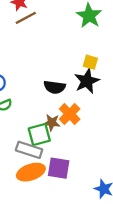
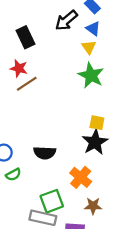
black semicircle: (55, 87) -> (45, 153), moved
brown star: (52, 123) -> (93, 206), moved

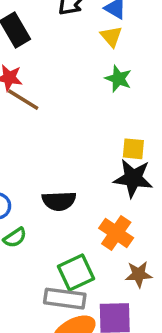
green star: (91, 75) -> (118, 79), size x0.7
brown line: (27, 84) -> (23, 100), turned 70
black star: (95, 142) -> (133, 178), turned -30

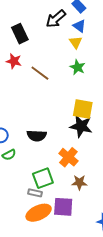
brown line: (23, 100) -> (40, 73), moved
yellow square: (133, 149) -> (83, 109), size x1.5
gray rectangle: (65, 299) -> (35, 193), size x0.6

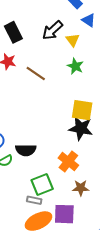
black arrow: (56, 19) -> (52, 30), moved
blue triangle: (79, 26) -> (89, 20), moved
black semicircle: (37, 136) -> (26, 150), moved

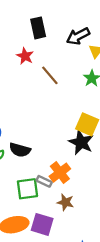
gray rectangle: (34, 200) -> (44, 181), moved

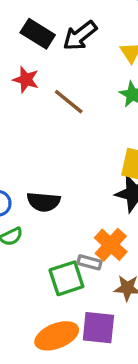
black rectangle: (38, 28) -> (38, 34), turned -35
black arrow: (78, 36) -> (80, 36), moved
black semicircle: (20, 150) -> (44, 202), moved

